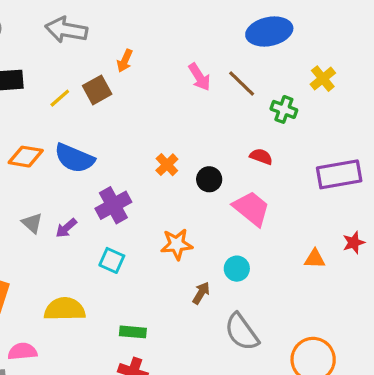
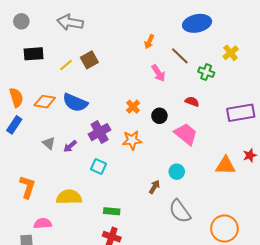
orange arrow: (125, 61) -> (149, 42), moved
pink arrow: (199, 77) -> (158, 73), moved
orange star: (177, 244) -> (132, 140), moved
orange triangle: (315, 259) -> (225, 166), size x1.5

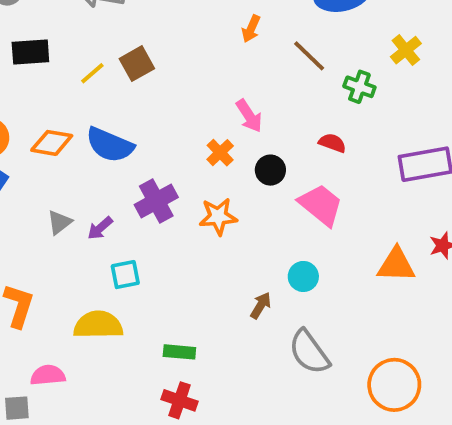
pink arrow: (158, 73) -> (249, 116), moved
gray triangle: (49, 143) -> (59, 222), turned 40
cyan square: (99, 167) -> (125, 275), moved, turned -35

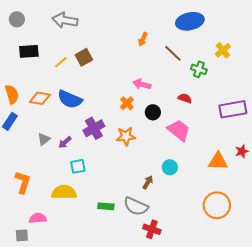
pink arrow: (249, 116) -> (142, 84), turned 138
gray semicircle: (309, 352) -> (136, 206), moved, turned -30
orange circle: (394, 385) -> (217, 205), moved
red cross: (179, 400) -> (152, 229), moved

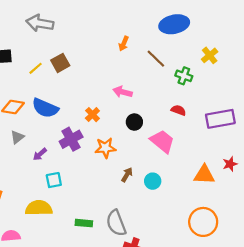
red semicircle: (185, 98) -> (178, 110), moved
orange cross: (127, 103) -> (92, 115), moved
gray triangle: (44, 139) -> (17, 137), moved
brown arrow: (148, 182) -> (127, 175), moved
gray semicircle: (136, 206) -> (116, 223), turned 45

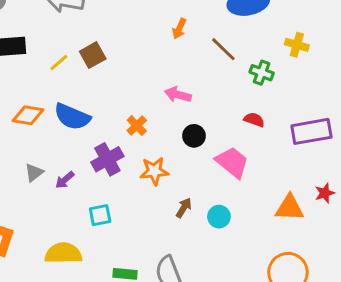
yellow cross: (210, 55) -> (297, 45), turned -35
gray triangle: (17, 137) -> (34, 173), moved
cyan square: (54, 180) -> (100, 215), moved

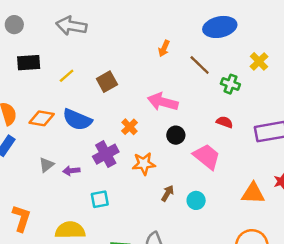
yellow cross: (297, 45) -> (259, 61), turned 30
brown square: (93, 55) -> (107, 82), moved
pink arrow: (178, 95) -> (163, 102), size x1.4
purple arrow: (65, 180) -> (71, 171), turned 35

